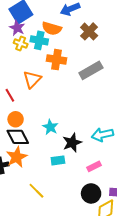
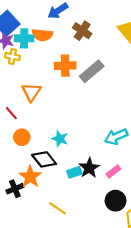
cyan cross: (39, 40) -> (24, 38), moved
orange cross: (57, 60) -> (65, 66), moved
black diamond: (18, 137) -> (44, 159), moved
black star: (72, 143) -> (89, 168), moved

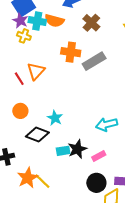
red line: (11, 113) -> (19, 79), moved
black diamond: (44, 159) -> (37, 135), turned -40
orange star: (30, 177) -> (28, 178), moved

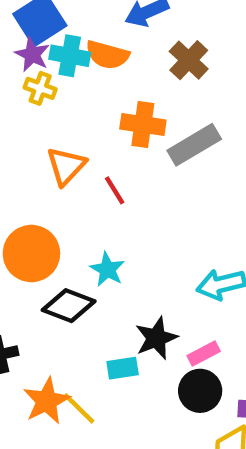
red line: (19, 79) -> (115, 190), moved
orange circle: (20, 111) -> (31, 254), size x1.6
cyan rectangle: (63, 151) -> (123, 368), moved
black circle: (96, 183) -> (200, 391), moved

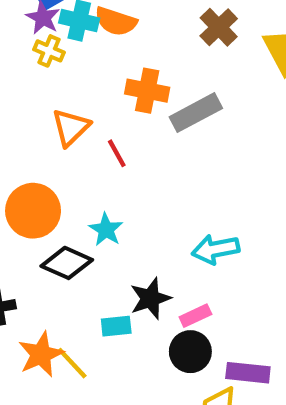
brown cross: (189, 60) -> (219, 27), moved

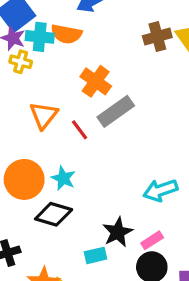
brown cross: (219, 27) -> (157, 37), moved, turned 36
orange cross: (147, 91) -> (96, 81), turned 32
gray rectangle: (196, 113) -> (116, 111), moved
cyan star: (106, 230) -> (63, 178), moved

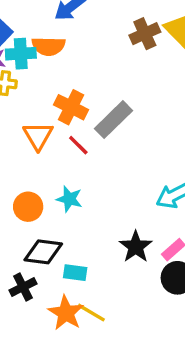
orange cross: (96, 81) -> (71, 107), moved
orange circle: (24, 179) -> (28, 207), size x0.7
black diamond: (54, 214) -> (43, 252), moved
cyan rectangle: (95, 255) -> (75, 273), moved, turned 30

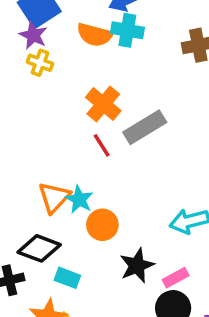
cyan cross: (21, 54) -> (127, 30), moved
orange triangle: (38, 136) -> (54, 197), moved
orange circle: (28, 207) -> (102, 225), moved

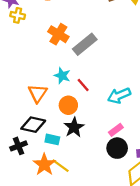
red line: (102, 145) -> (83, 85), moved
cyan star: (79, 199) -> (62, 76), moved
black star: (137, 265) -> (74, 127), moved

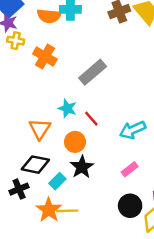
orange cross: (58, 34) -> (45, 57), moved
cyan rectangle: (52, 139) -> (57, 181), turned -56
black circle: (117, 148) -> (130, 206), moved
yellow line: (60, 166) -> (67, 211), turned -36

